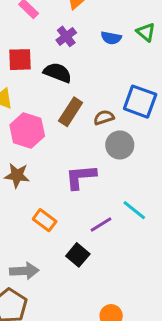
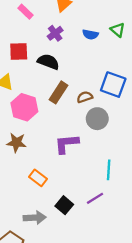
cyan line: (134, 210) -> (109, 170), turned 54
purple line: (101, 225) -> (95, 198), moved
gray arrow: (24, 271) -> (35, 218), moved

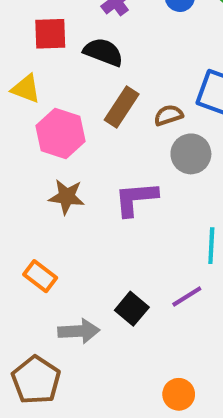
brown star: (16, 143) -> (67, 197), moved
orange rectangle: (38, 178) -> (40, 276), moved

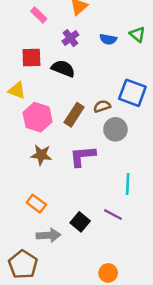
brown rectangle: (122, 107) -> (74, 115), moved
orange rectangle: (40, 276) -> (36, 204), moved
purple line: (187, 297) -> (113, 215), turned 60

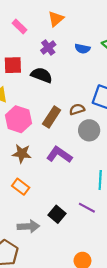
purple L-shape: (83, 156) -> (59, 155), turned 40
orange rectangle: (36, 204) -> (21, 187), moved

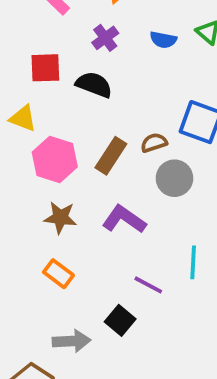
purple line: (87, 208) -> (148, 285), moved

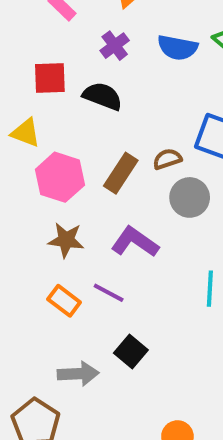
blue semicircle: (163, 40) -> (177, 48), size x1.4
purple line: (148, 285) -> (109, 293), moved

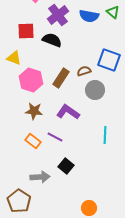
purple cross: (115, 46) -> (58, 15), size x1.5

